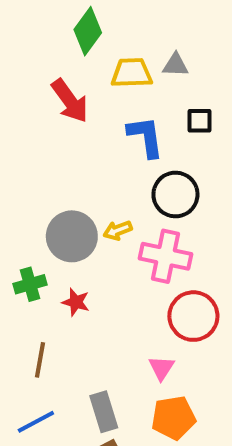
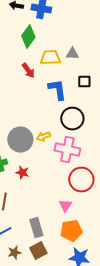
red arrow: (70, 101) -> (28, 71), moved, size x0.7

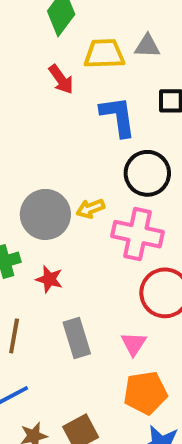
gray rectangle: (36, 228) -> (77, 338), moved

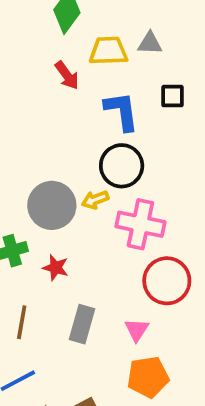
black circle: (147, 173) -> (122, 166), moved
gray rectangle: (77, 338) -> (82, 324), turned 33

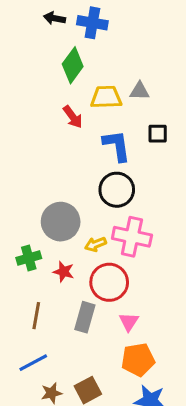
yellow arrow: (95, 200) -> (95, 244), moved
red circle: (167, 281) -> (109, 282), moved

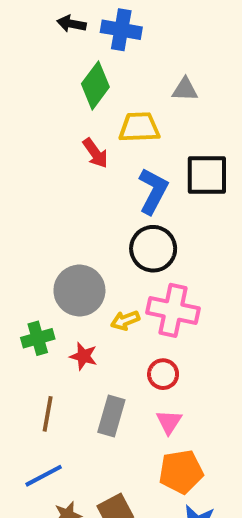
gray triangle: (139, 91) -> (185, 89), moved
black square: (158, 134) -> (207, 175), size x1.6
blue L-shape: (117, 146) -> (153, 191), turned 36
red circle: (109, 282) -> (163, 374), moved, size x0.6

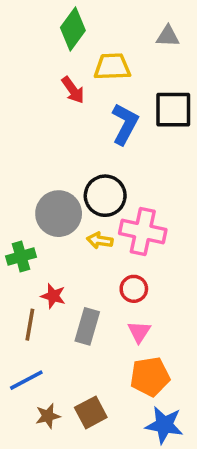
gray triangle: (185, 89) -> (168, 36), moved
black circle: (153, 249) -> (105, 196), moved
yellow arrow: (125, 320) -> (100, 240), turned 30
red star: (83, 356) -> (53, 296), moved

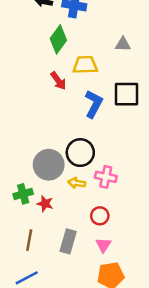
pink cross: (143, 231) -> (106, 177), size x0.7
red star: (53, 296) -> (45, 204), moved

